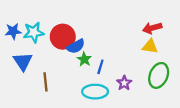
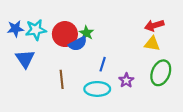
green star: (84, 59) -> (86, 33), moved
brown line: (45, 82) -> (62, 79), moved

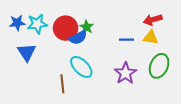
blue line: (103, 64) -> (126, 40), moved, turned 72
brown line: (62, 79) -> (62, 84), moved
purple star: (126, 80) -> (125, 73), size x1.5
cyan ellipse: (97, 89) -> (81, 67), moved, turned 45

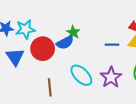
red circle: (66, 28) -> (43, 49), moved
cyan ellipse: (81, 67) -> (81, 75), moved

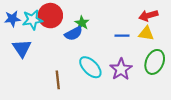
red circle: (43, 49) -> (50, 16), moved

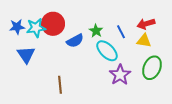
green star: (82, 23) -> (96, 31), moved
blue line: (122, 36) -> (121, 32), moved, turned 64
cyan ellipse: (90, 67) -> (107, 51), moved

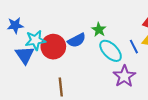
red circle: (53, 24) -> (53, 47), moved
cyan star: (36, 28) -> (35, 40), moved
blue line: (121, 32) -> (134, 47), moved

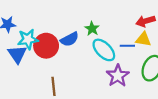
blue line: (134, 47) -> (127, 46), turned -64

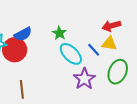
blue semicircle: (70, 39) -> (23, 34), moved
blue line: (127, 46) -> (94, 50), turned 48

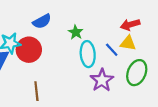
blue semicircle: (23, 34) -> (42, 21), moved
cyan ellipse: (71, 54) -> (88, 54), turned 40

